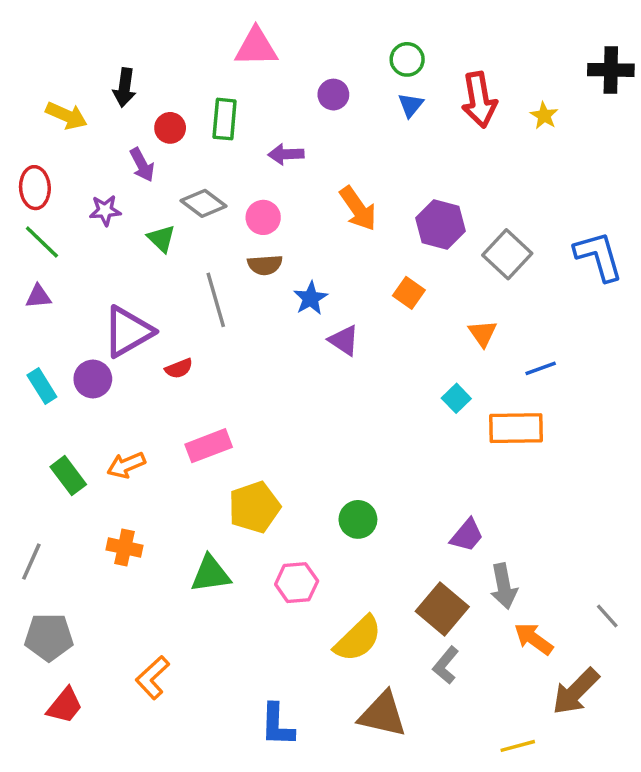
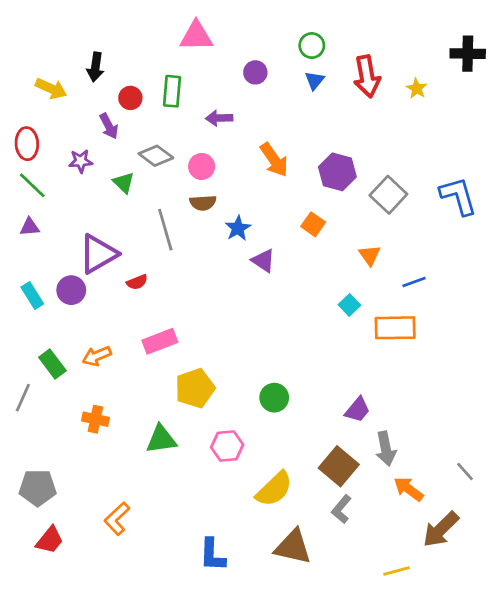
gray line: (31, 562) -> (23, 398), moved

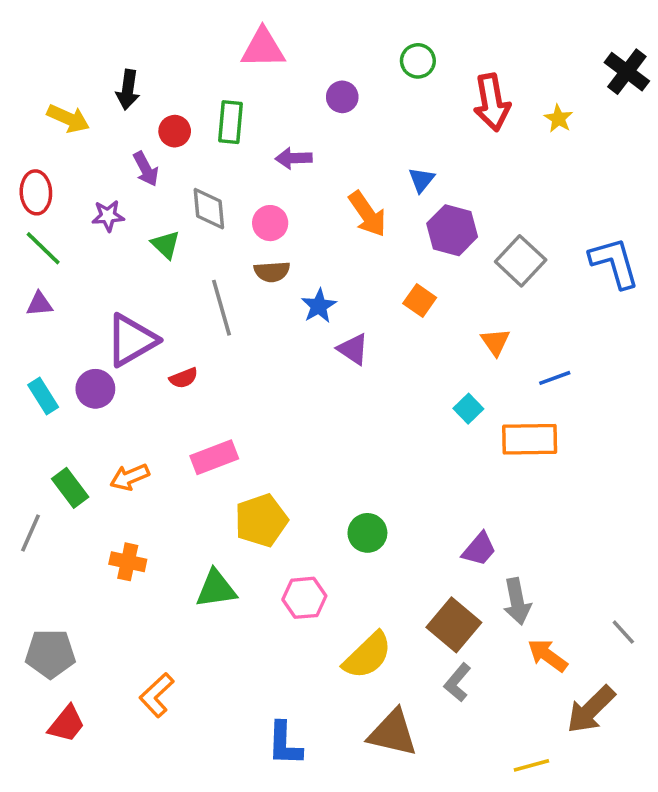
black cross: (468, 54) -> (627, 72), turned 36
blue triangle: (315, 80) -> (422, 180), moved
gray diamond: (156, 156) -> (209, 209), turned 48

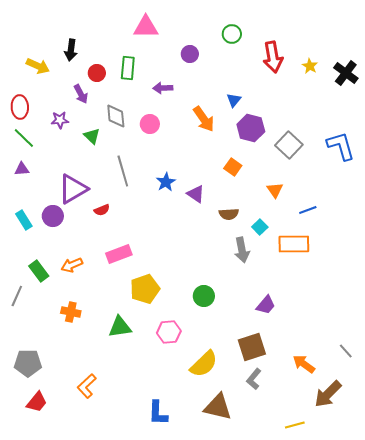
black cross: (627, 72) -> (346, 73), moved
brown semicircle: (272, 272) -> (229, 214), moved
blue star: (319, 306) -> (166, 182), moved
gray arrow: (517, 601) -> (242, 250), moved
brown square: (454, 625) -> (252, 347), turned 32

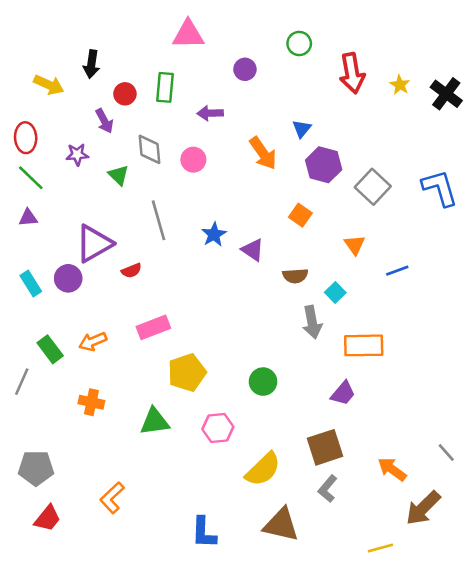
orange rectangle: (294, 244) -> (364, 345), moved

